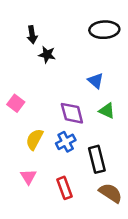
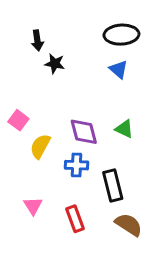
blue triangle: (96, 81) -> (119, 69), moved
yellow semicircle: (35, 139) -> (40, 146), moved
blue cross: (66, 142) -> (76, 165), turned 30

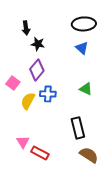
purple diamond: (84, 132) -> (37, 70), moved, turned 55
blue cross: (76, 165) -> (48, 94), moved
red rectangle: (75, 219) -> (40, 153), moved, turned -42

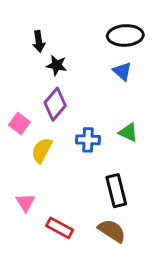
blue cross: (48, 94) -> (88, 140), moved
pink triangle: (23, 142) -> (25, 202), moved
brown semicircle: (89, 155) -> (112, 231), moved

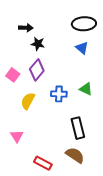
black arrow: (39, 41) -> (26, 28), turned -80
pink square: (19, 123) -> (13, 75), moved
red rectangle: (60, 228) -> (43, 163), moved

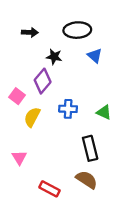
black ellipse: (84, 24) -> (77, 30), moved
black star: (38, 44) -> (54, 57), moved
pink square: (13, 75) -> (17, 96), moved
green triangle: (86, 89) -> (104, 112), moved

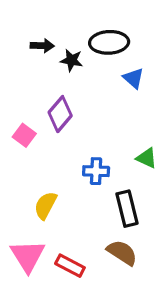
black star: (54, 57) -> (72, 60), moved
blue cross: (68, 109) -> (96, 171), moved
yellow semicircle: (32, 117) -> (45, 205), moved
pink triangle: (19, 158) -> (28, 256), moved, size x1.6

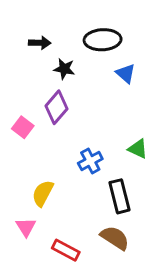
black star: (72, 60) -> (64, 69), moved
blue cross: (96, 171) -> (90, 161), turned -30
pink triangle: (28, 256) -> (26, 227), moved, size x0.6

